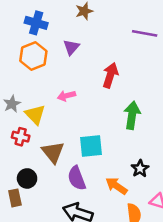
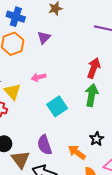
red arrow: (110, 75) -> (94, 68), moved
cyan square: (91, 146) -> (57, 106), moved, turned -30
brown triangle: (53, 152) -> (21, 159), moved

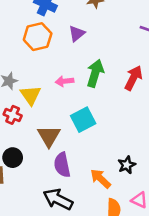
green arrow: (92, 95) -> (95, 73), moved
brown triangle: (21, 159) -> (49, 136), moved

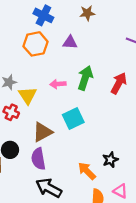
purple triangle: (77, 34) -> (70, 42), turned 42
brown triangle: (49, 136) -> (43, 132), turned 30
purple semicircle: (62, 165) -> (38, 159), moved

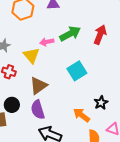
green arrow: (85, 78) -> (70, 34), turned 50
yellow triangle: (28, 95) -> (31, 55), moved
cyan square: (73, 118) -> (77, 71), moved

